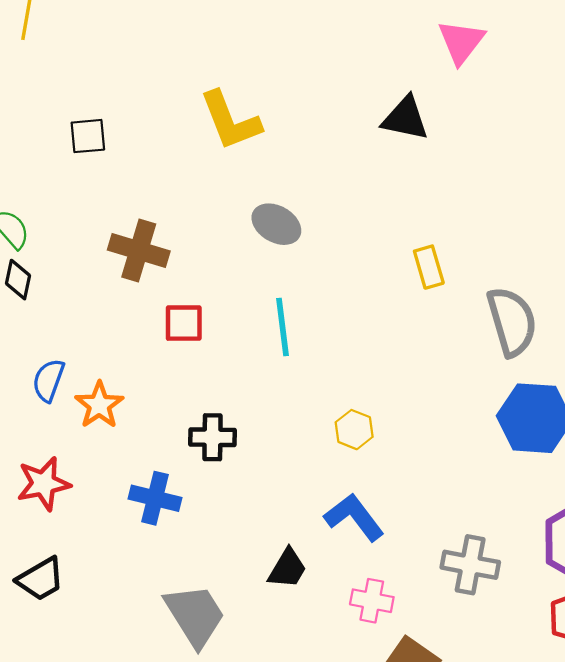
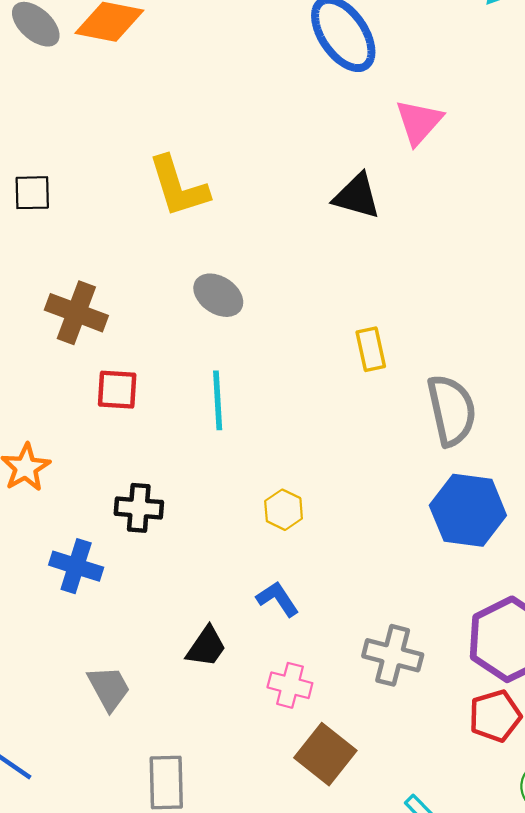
blue L-shape: (354, 517) -> (278, 599), size x0.7
gray trapezoid: (195, 615) -> (109, 688), size x0.7

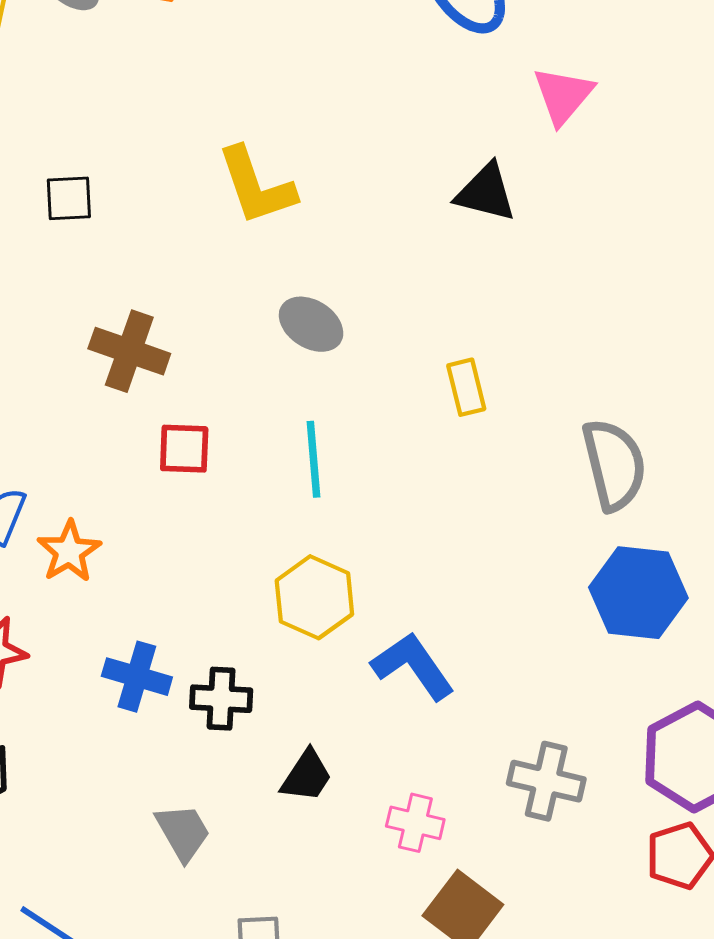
yellow rectangle: (371, 349) -> (466, 387), moved
black cross: (139, 508) -> (221, 699), moved
yellow hexagon: (284, 510) -> (314, 597), moved, size x1.6
blue L-shape: (278, 599) -> (413, 666), moved, size x1.5

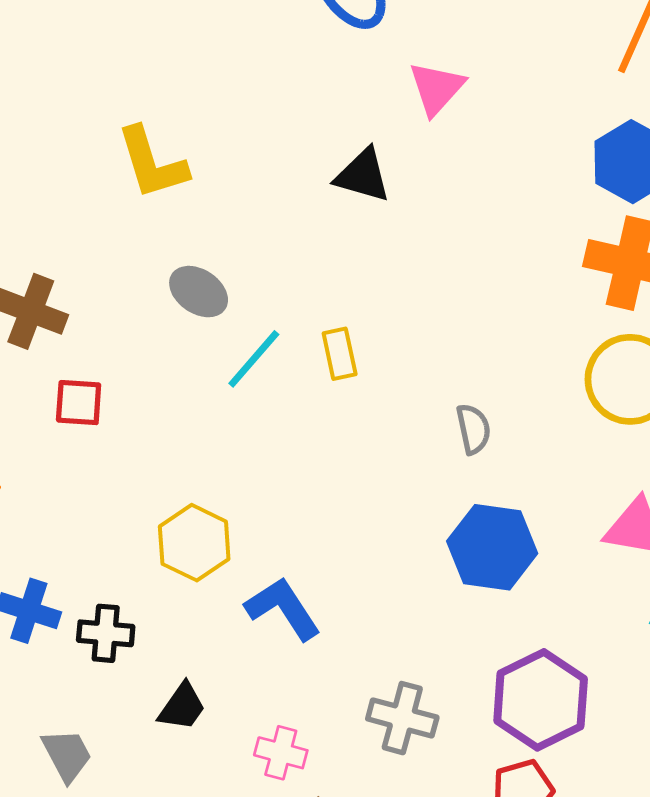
cyan line: (313, 459) -> (254, 359), moved, turned 44
gray semicircle: (614, 465) -> (473, 429), size x0.6

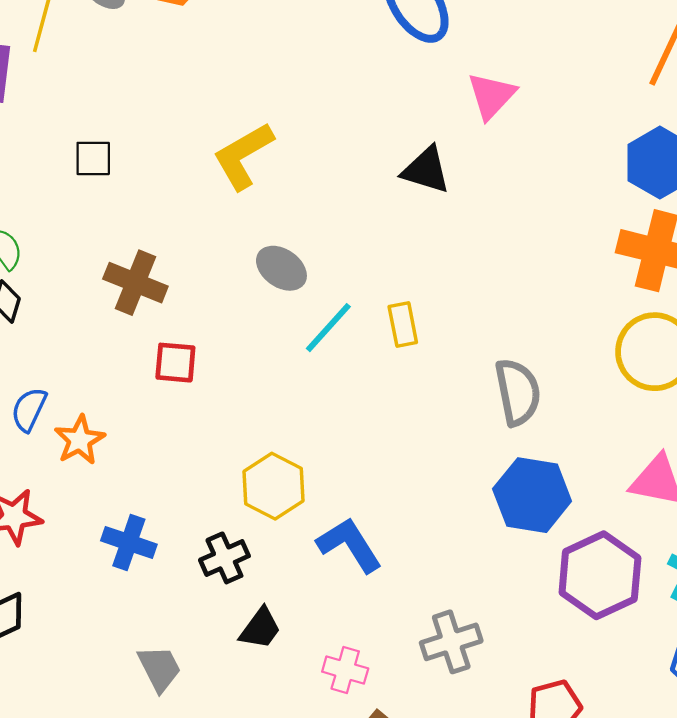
yellow L-shape: (152, 163) -> (243, 156), turned 76
gray semicircle: (473, 429) -> (518, 392), size x1.5
black cross: (106, 633) -> (224, 558), moved, turned -30
purple hexagon: (541, 700) -> (600, 575), moved
gray cross: (402, 718) -> (451, 642), turned -34

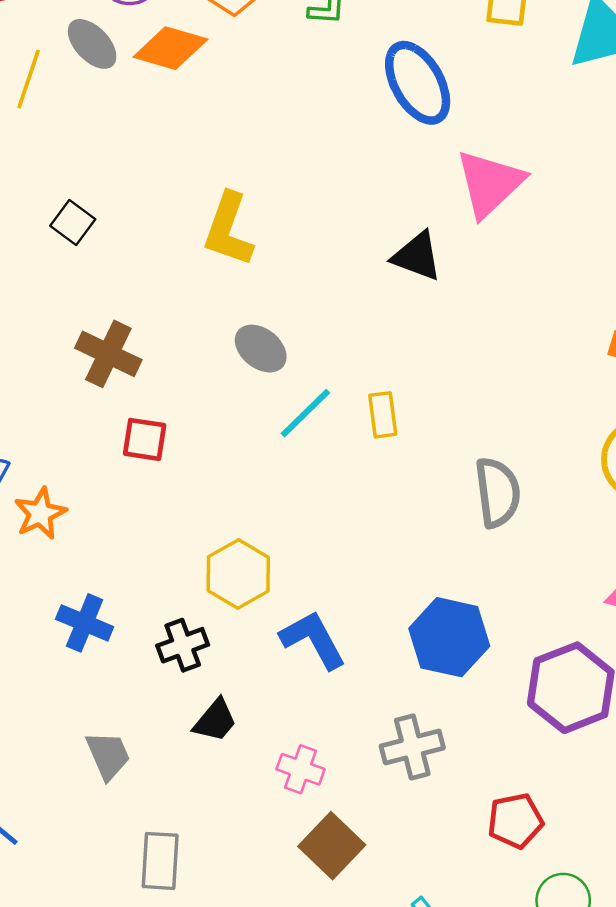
pink triangle: (491, 96) -> (490, 183), size x1.4
yellow L-shape: (243, 156) -> (228, 230), turned -44
black square: (93, 158) -> (73, 222), turned 33
blue hexagon: (532, 495) -> (449, 637), moved

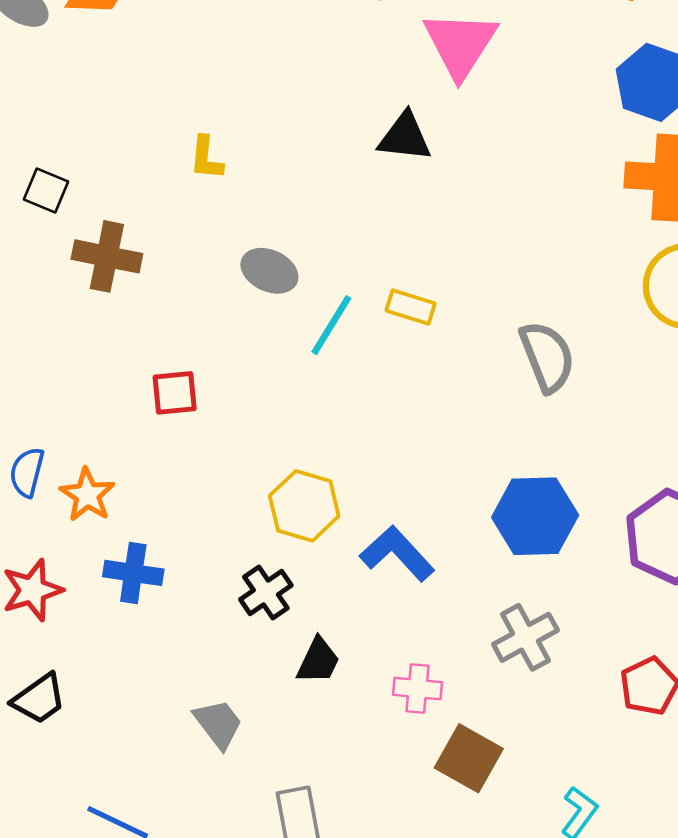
yellow L-shape: (228, 230) -> (206, 158), size x0.6
brown cross: (108, 354) -> (107, 256), moved
yellow rectangle: (383, 415) -> (411, 307), turned -51
blue cross: (85, 623) -> (133, 573), moved

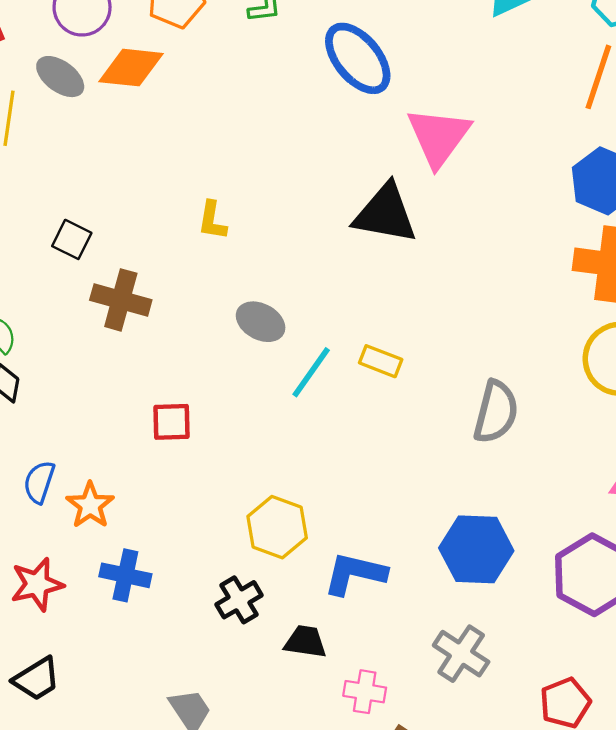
black triangle: (405, 137) -> (385, 214), size x1.4
gray semicircle: (547, 357) -> (496, 412), turned 32
blue L-shape: (397, 554) -> (355, 574), turned -38
gray cross: (525, 637) -> (461, 654), turned -32
black trapezoid: (318, 661) -> (305, 642), moved, turned -111

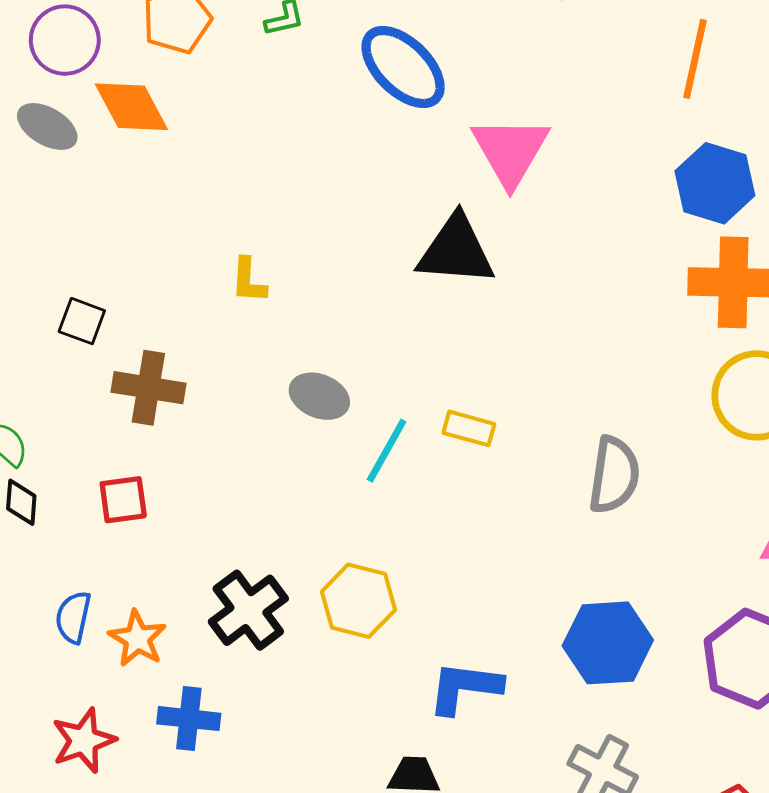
orange diamond: (131, 68) -> (131, 107), turned 62
red square: (171, 422) -> (123, 500), moved
yellow hexagon: (277, 527) -> (358, 601), moved
black cross: (239, 600) -> (248, 610), moved, size x1.4

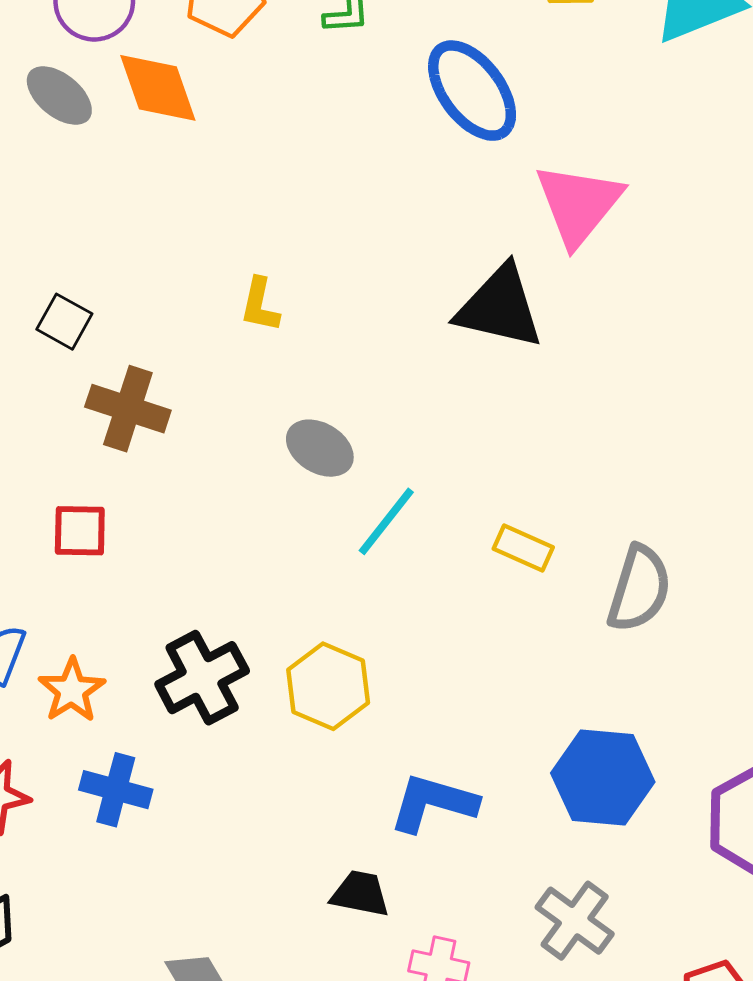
yellow rectangle: (469, 428) -> (523, 548), moved

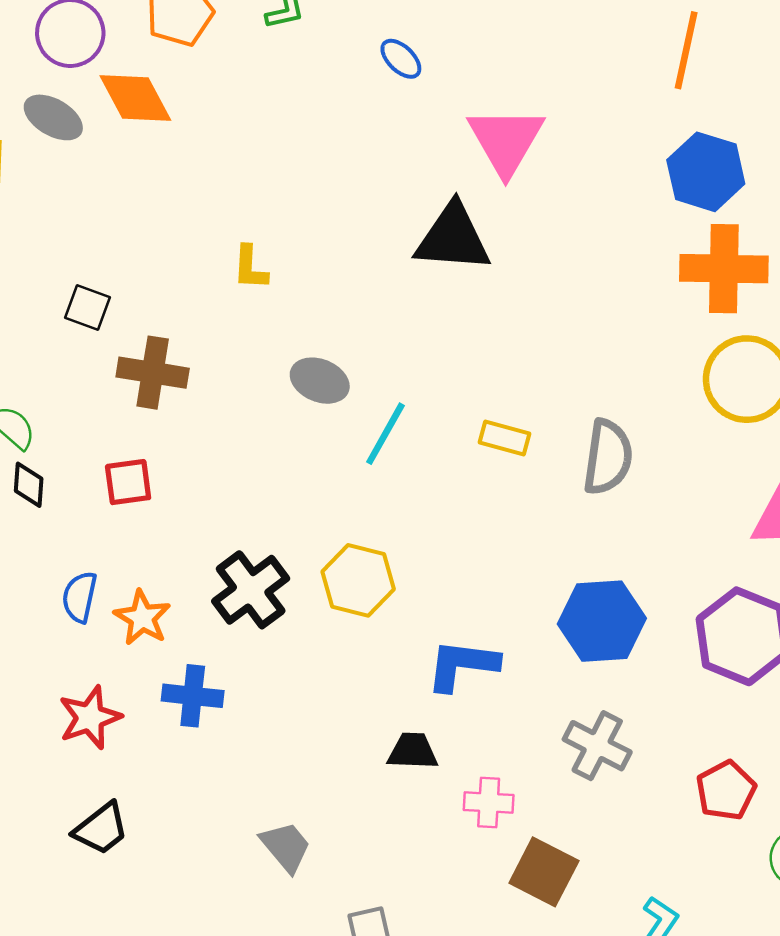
blue ellipse: (472, 91) -> (401, 59), size x0.5

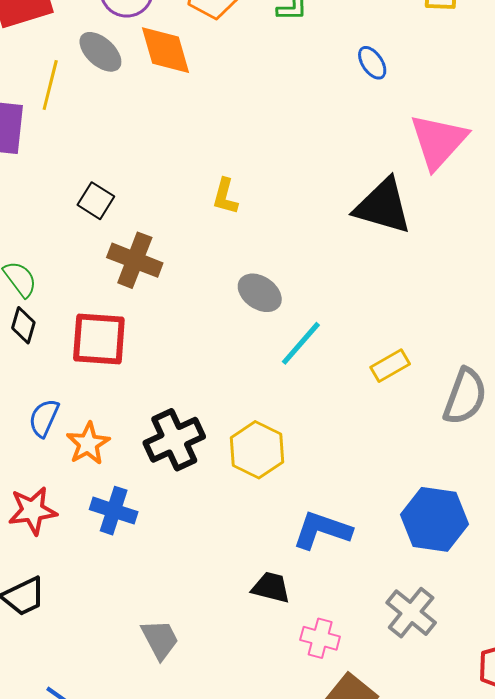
yellow rectangle: (505, 438) -> (390, 366), turned -57
red square: (128, 482) -> (99, 339), size x1.5

